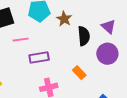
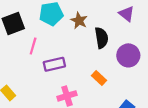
purple triangle: (108, 27) -> (127, 14), moved
pink line: (21, 40) -> (33, 46), turned -63

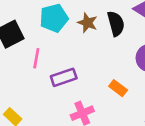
black semicircle: (101, 38) -> (116, 24), moved

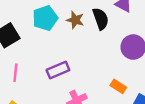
pink line: (36, 58) -> (15, 73), moved
orange rectangle: (118, 88) -> (118, 86), moved

